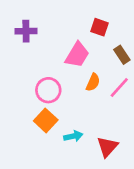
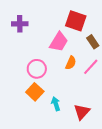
red square: (100, 27) -> (76, 21), size x1.5
cyan arrow: (73, 136) -> (56, 104), turned -96

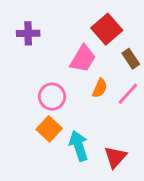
red square: (76, 21) -> (107, 29), turned 30
cyan arrow: (56, 104) -> (79, 146), size x1.5

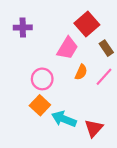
cyan arrow: (79, 146) -> (64, 119), turned -50

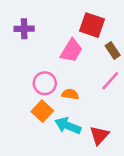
red square: (87, 24) -> (92, 25), turned -30
orange semicircle: (81, 72) -> (70, 94), moved, turned -105

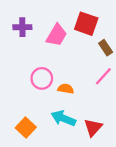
pink trapezoid: (71, 51) -> (57, 35), moved
orange square: (42, 111) -> (26, 127), moved

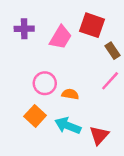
orange square: (26, 127) -> (35, 116), moved

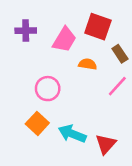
orange semicircle: (70, 94) -> (88, 64), moved

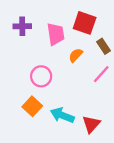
pink trapezoid: (64, 40) -> (56, 34), turned -40
orange semicircle: (88, 64) -> (76, 55), turned -56

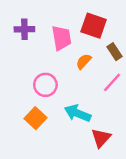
cyan arrow: (62, 115) -> (78, 113), moved

